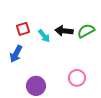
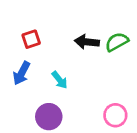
cyan arrow: (44, 36) -> (60, 80), moved
pink circle: (77, 78) -> (115, 115), moved

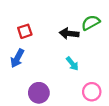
green semicircle: (117, 42) -> (91, 23), moved
cyan arrow: (60, 80) -> (72, 64), moved

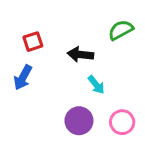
black arrow: (69, 33) -> (80, 54), moved
purple circle: (39, 93) -> (79, 121), moved

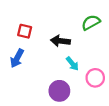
red square: (33, 42) -> (25, 31), turned 32
pink circle: (122, 122) -> (95, 78), moved

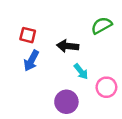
blue arrow: (17, 58) -> (31, 61), moved

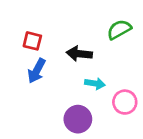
cyan arrow: (81, 71) -> (95, 84), turned -42

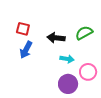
green semicircle: (119, 30) -> (84, 33), moved
purple circle: (78, 119) -> (68, 84), moved

